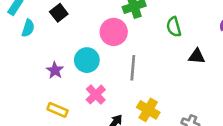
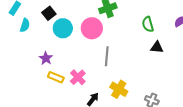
green semicircle: (174, 27) -> (148, 24), moved
cyan circle: (87, 60) -> (63, 28), moved
yellow rectangle: (57, 110) -> (56, 77), moved

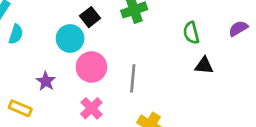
black square: (49, 13) -> (90, 17), moved
pink circle: (92, 28) -> (91, 67), moved
yellow rectangle: (56, 77) -> (20, 108), moved

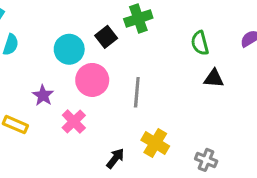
black square: (90, 17) -> (106, 37), moved
pink cross: (91, 108) -> (74, 121), moved

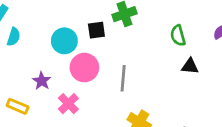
black square: (106, 37) -> (96, 30), turned 30

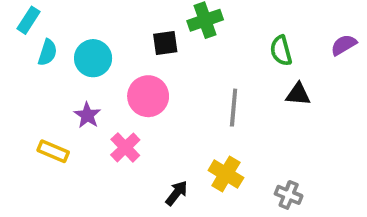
cyan circle: (64, 41) -> (93, 58), moved
gray line: (123, 78) -> (234, 108), moved

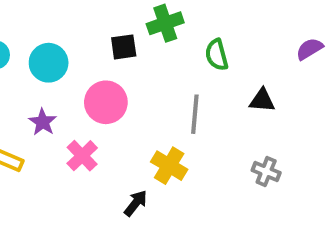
green semicircle: (281, 51) -> (217, 55), moved
yellow cross: (226, 174) -> (169, 166), moved
gray cross: (289, 195) -> (266, 172), moved

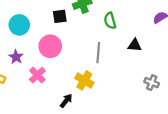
gray cross: (266, 172) -> (152, 83), moved

